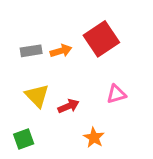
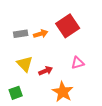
orange star: (94, 138) -> (63, 92), size x1.5

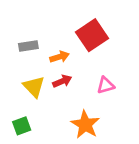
orange arrow: (41, 34) -> (60, 57), moved
red arrow: (46, 71) -> (62, 81), moved

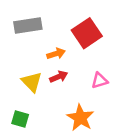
gray rectangle: (28, 46) -> (28, 25), moved, size x1.5
green square: (22, 126) -> (20, 119), turned 36

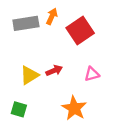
orange arrow: (56, 54) -> (52, 16), moved, turned -49
yellow triangle: (32, 82) -> (29, 75), turned 42

